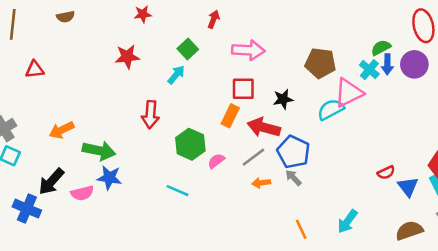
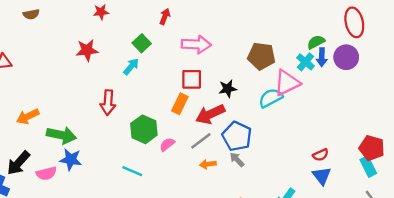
red arrow: (264, 127) -> (210, 114), turned -40
blue triangle: (408, 187) -> (322, 176), moved

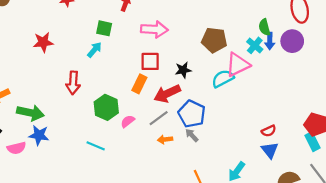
green semicircle: (316, 42) -> (264, 27), turned -77
green square: (142, 43) -> (104, 28), turned -35
red star: (87, 50) -> (43, 42), moved

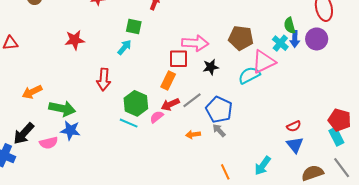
pink arrow: (154, 29) -> (195, 43), moved
red arrow: (167, 93) -> (170, 104), moved, size x0.7
gray line: (159, 118) -> (192, 100), moved
cyan line: (96, 146) -> (129, 123), moved

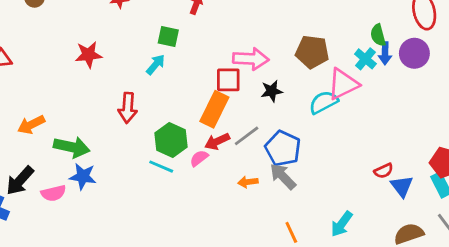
orange rectangle: (168, 80) -> (214, 109), size x1.4
gray arrow: (219, 130) -> (283, 176), size x1.5
blue triangle: (295, 145) -> (402, 186), moved

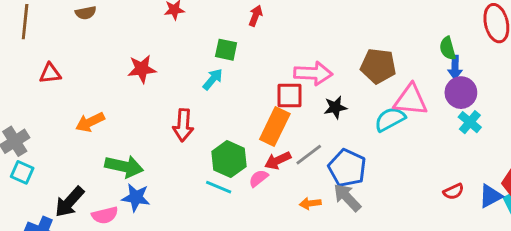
purple circle: (414, 53) -> (461, 93), moved
cyan cross: (365, 59) -> (470, 122), moved
pink triangle: (343, 84) -> (411, 100), turned 32
orange arrow: (31, 125) -> (90, 122), moved
blue triangle: (402, 186) -> (490, 196), moved, turned 40

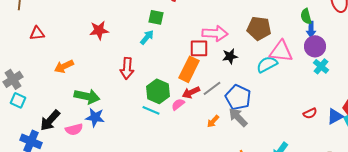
orange arrow: (310, 203) -> (213, 121), turned -40

